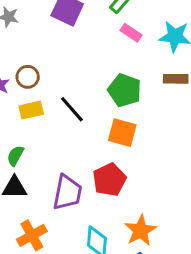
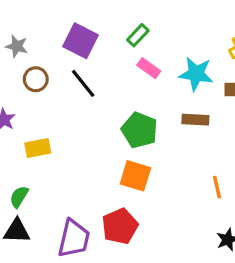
brown circle: (28, 77) -> (36, 79), moved
black line: (72, 109) -> (83, 83), moved

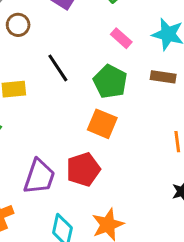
pink rectangle: (149, 68) -> (121, 38), moved
black line: (83, 83) -> (58, 68), moved

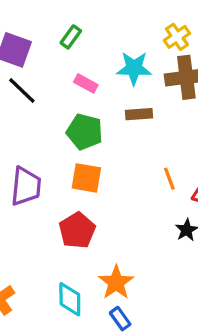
black line: (58, 68) -> (22, 90), moved
purple trapezoid: (39, 177) -> (26, 186), moved

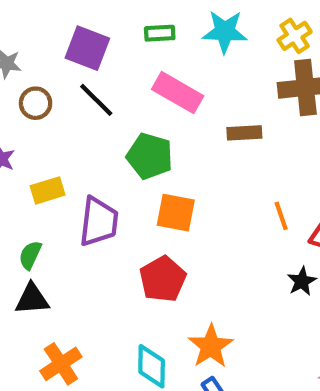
green rectangle: (71, 37) -> (160, 33), turned 50
cyan star: (134, 68) -> (225, 32), moved
pink rectangle: (86, 83) -> (178, 93), size x1.6
green pentagon: (85, 132) -> (150, 156), moved

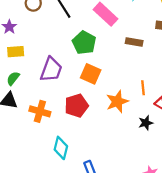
yellow rectangle: (48, 190) -> (16, 52), moved
orange star: (211, 346) -> (117, 102), moved
orange cross: (61, 364) -> (40, 111), moved, turned 36

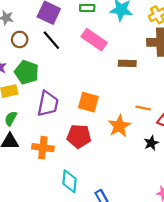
green pentagon: (84, 43) -> (27, 72), moved
orange line: (143, 88) -> (143, 108), turned -64
red pentagon: (77, 106) -> (79, 136), turned 30

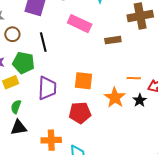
black line: (51, 40) -> (43, 42), moved, turned 36
black star: (151, 143) -> (140, 100), moved
orange cross: (43, 148) -> (51, 140), moved

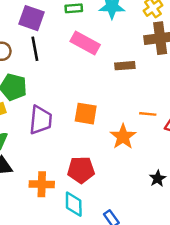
black line: (43, 42) -> (35, 49), moved
black star: (140, 100) -> (158, 179), moved
red pentagon: (80, 113) -> (81, 170), moved

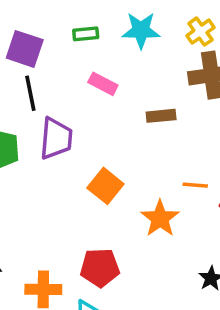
pink rectangle: (85, 43) -> (103, 84), size x0.7
orange square: (86, 114) -> (105, 186), turned 30
purple trapezoid: (41, 120) -> (56, 138), moved

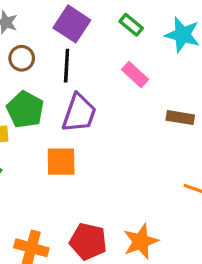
green rectangle: (86, 34) -> (131, 25), turned 30
orange square: (105, 186) -> (61, 162), moved, turned 36
orange star: (160, 218) -> (141, 241), moved

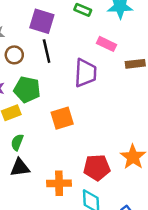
pink rectangle: (135, 74) -> (107, 44), moved
purple trapezoid: (79, 113) -> (85, 73), moved

